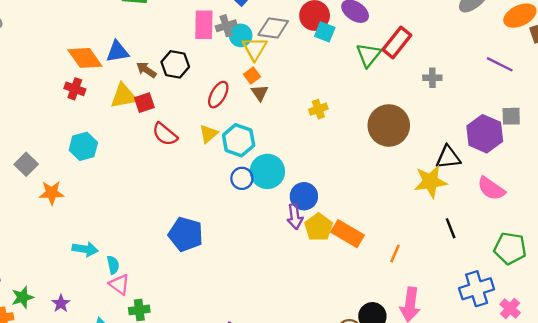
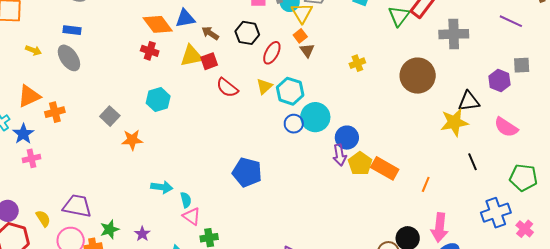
black hexagon: (175, 64) -> (247, 33), moved
gray cross: (432, 78) -> (454, 34), size x1.8
purple hexagon: (485, 134) -> (499, 81), size x0.7

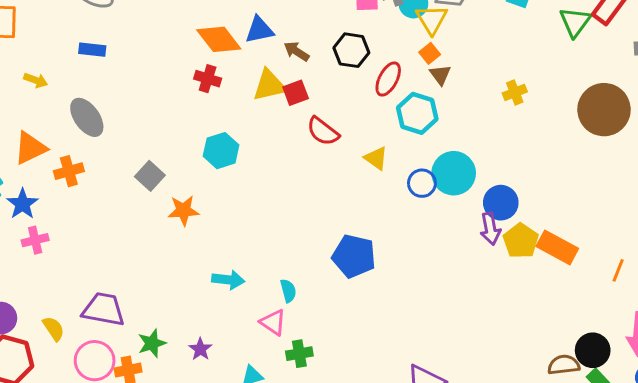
gray ellipse: (69, 58) -> (87, 117), moved
yellow triangle: (264, 86) -> (376, 158), moved, turned -42
cyan hexagon: (290, 91) -> (417, 113), moved
cyan semicircle: (186, 200) -> (288, 291), moved

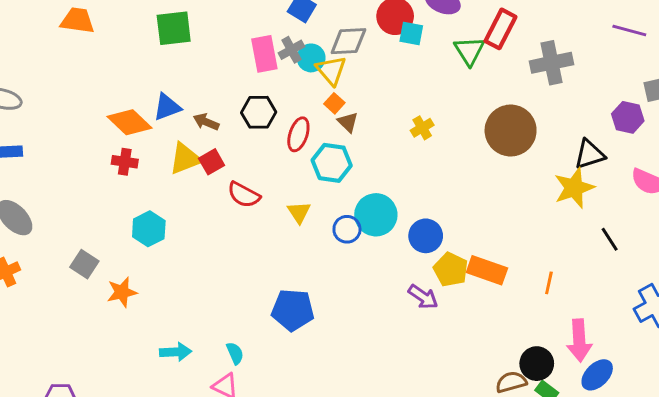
yellow triangle: (376, 158) -> (299, 212), turned 30
purple arrow: (490, 229) -> (423, 297), moved, turned -36

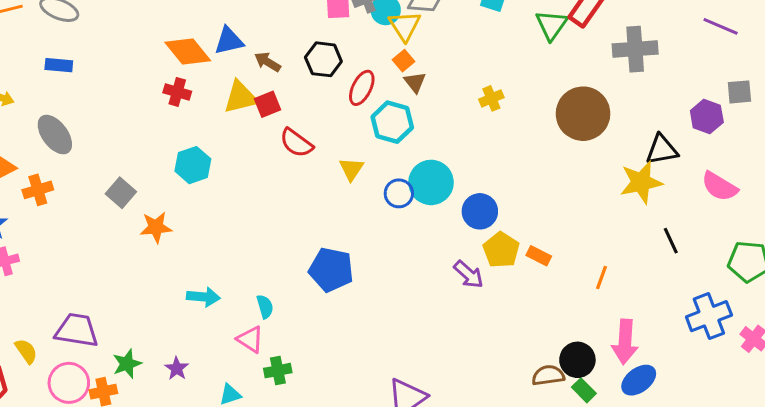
orange rectangle: (487, 270) -> (539, 256), size x0.6

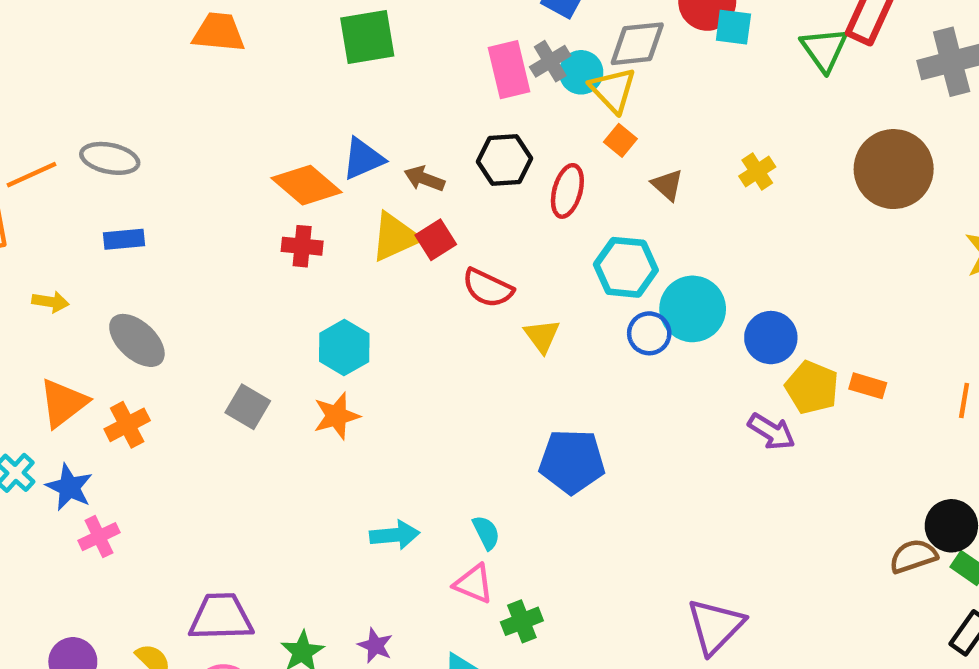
brown triangle: (415, 82) -> (667, 185), moved
cyan hexagon: (392, 122) -> (626, 267), moved
yellow triangle: (351, 169) -> (542, 336), moved
orange star: (156, 227) -> (337, 416), moved

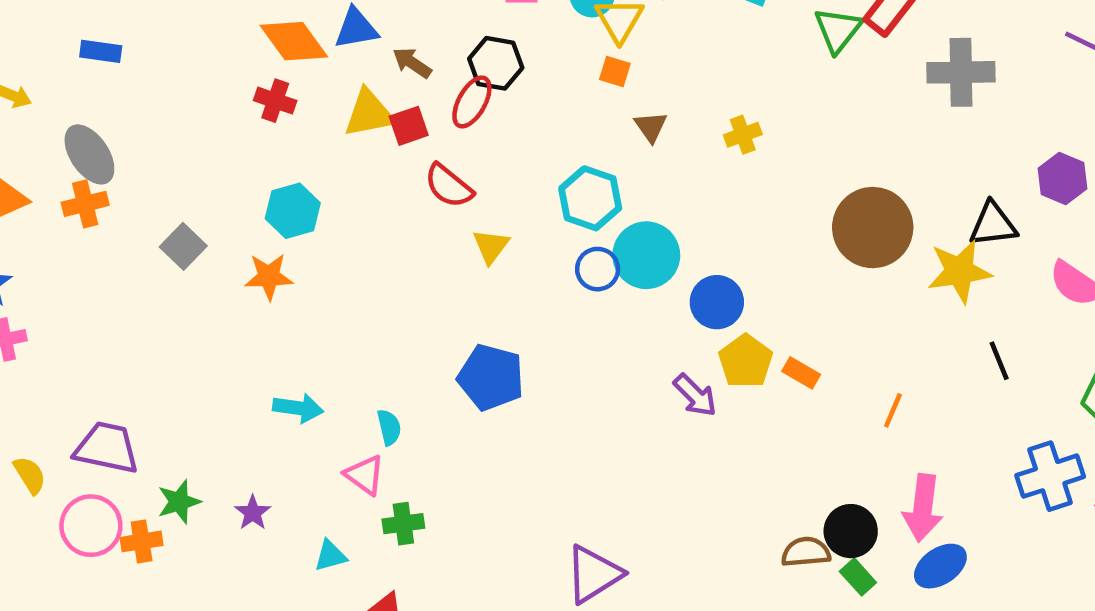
orange square: (620, 140) -> (615, 71), turned -36
brown circle: (894, 169) -> (873, 228), moved
red ellipse: (567, 191) -> (472, 102), moved
orange cross: (127, 425) -> (85, 204), moved

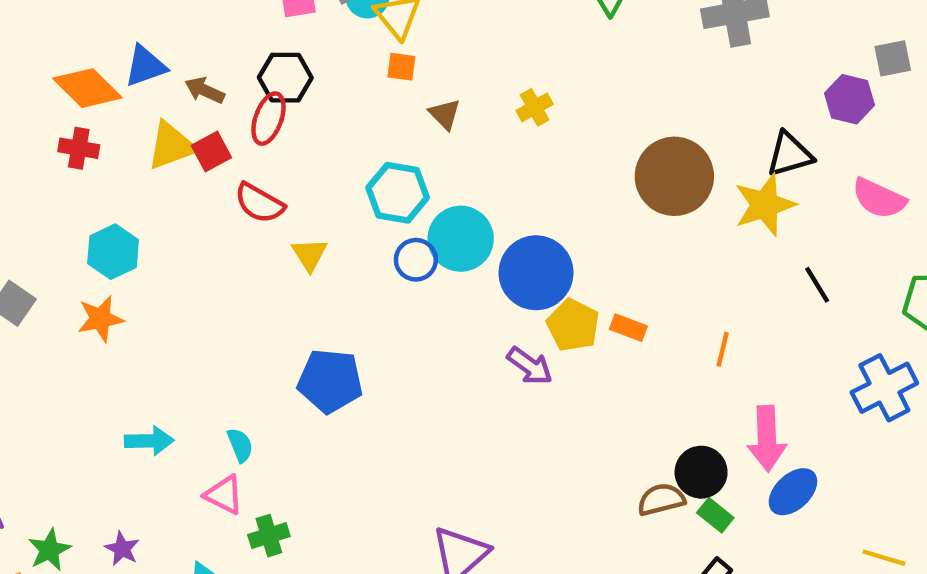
blue circle: (717, 302) -> (536, 273), size x1.4

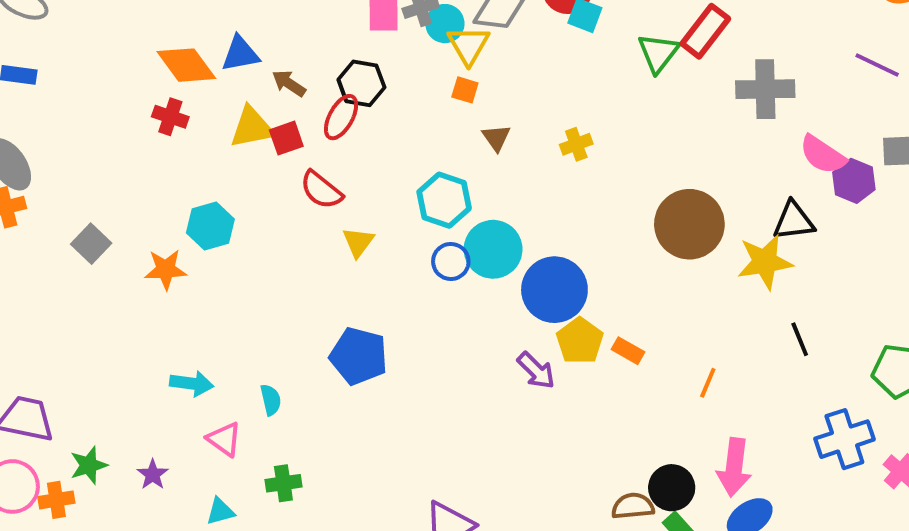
pink semicircle: (879, 198) -> (823, 155), moved
cyan hexagon: (113, 252) -> (210, 226), moved
pink triangle: (224, 495) -> (224, 439), moved

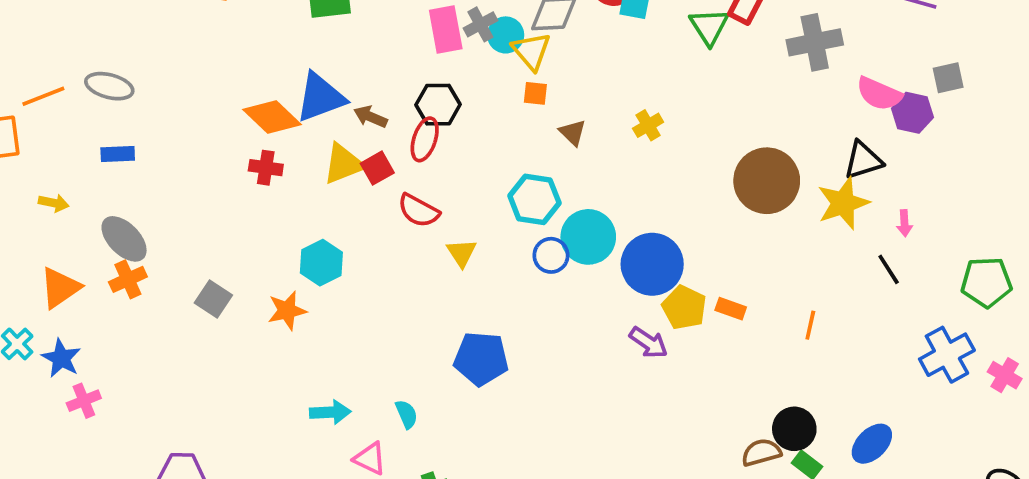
blue triangle: (240, 54) -> (320, 97), size x1.4
pink arrow: (734, 467) -> (905, 223), moved, size x0.5

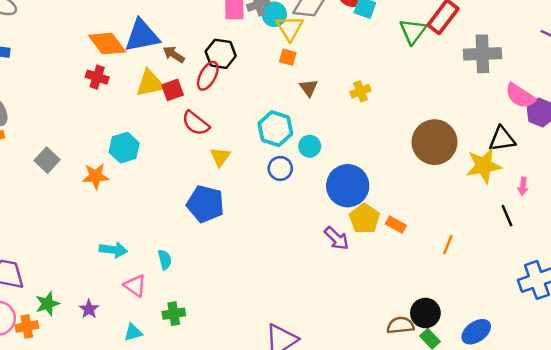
cyan circle: (588, 237) -> (310, 146), moved, size x0.6
blue pentagon: (481, 359) -> (205, 204), moved

